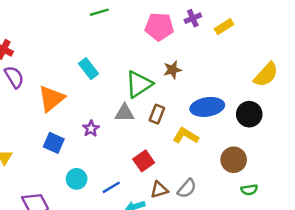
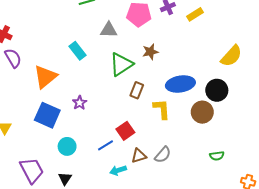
gray triangle: (125, 113) -> (109, 30), moved
yellow L-shape: (186, 136) -> (162, 109), turned 55
blue square: (54, 143) -> (47, 115), size x1.4
brown circle: (234, 160) -> (202, 112), moved
blue line: (111, 187) -> (106, 145), moved

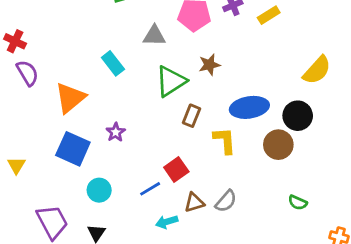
green semicircle: (217, 156) -> (298, 203), turned 32

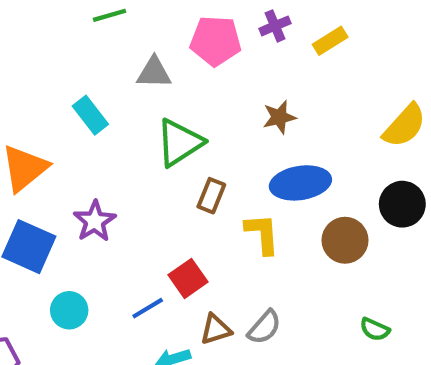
brown star: (209, 65) -> (279, 117), moved
black circle: (298, 116) -> (402, 204), moved
purple star: (116, 132) -> (95, 221), size x1.4

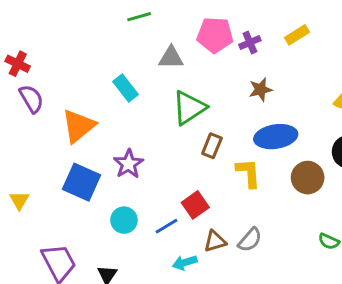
purple cross: (275, 26) -> (250, 42), moved
cyan circle: (69, 310) -> (124, 220), moved

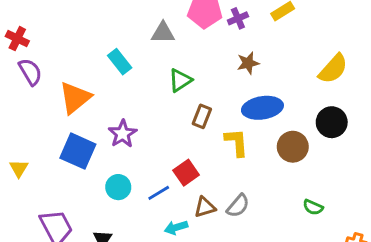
green triangle: (189, 108) -> (180, 80), size x0.7

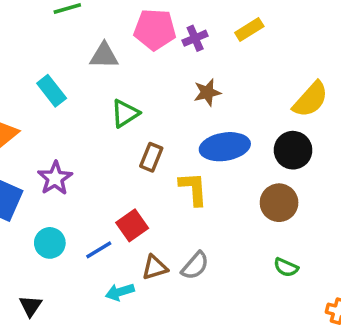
black circle: (332, 122) -> (293, 150), moved
brown circle: (293, 147) -> (279, 203), moved

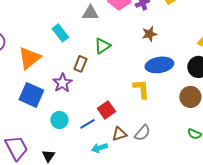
brown rectangle: (151, 157) -> (80, 64), moved

